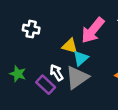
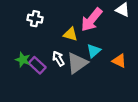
cyan triangle: (81, 58) -> (94, 51), moved
purple rectangle: (46, 85) -> (37, 65), moved

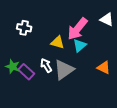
cyan triangle: (94, 51) -> (80, 46), moved

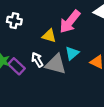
cyan triangle: (80, 46) -> (72, 53), moved
gray triangle: (64, 70) -> (56, 64), turned 50

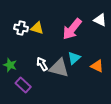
yellow triangle: (49, 36) -> (37, 28), moved
purple rectangle: (17, 66) -> (23, 85), moved

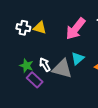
green star: (10, 65) -> (26, 66), moved
purple rectangle: (23, 85) -> (35, 80), moved

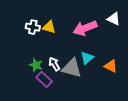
pink arrow: (76, 29) -> (85, 28), turned 30

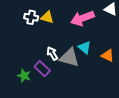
cyan triangle: (87, 58) -> (84, 48), turned -40
green star: (36, 65) -> (24, 76), moved

